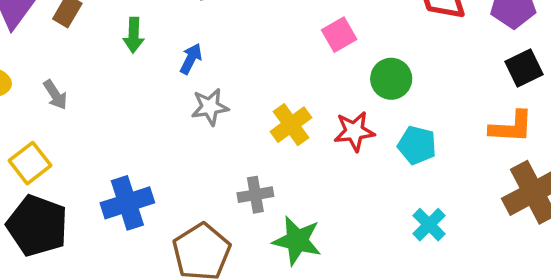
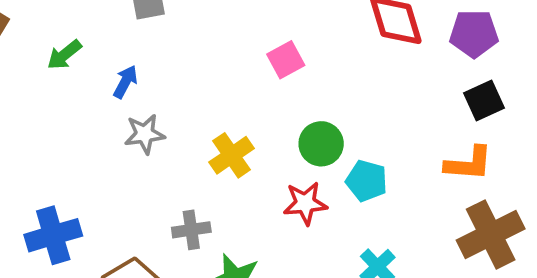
green arrow: (134, 35) -> (64, 55), turned 48
green circle: (391, 79) -> (321, 144), moved
red star: (354, 131) -> (305, 203), moved

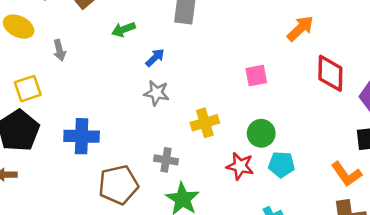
orange L-shape: (469, 164) -> (346, 174), turned 32
cyan pentagon: (367, 181) -> (281, 164), turned -30

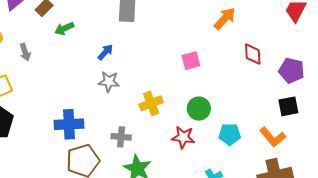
green arrow: (123, 29) -> (64, 28), moved
red diamond: (330, 73) -> (253, 54), size x0.7
blue cross: (82, 136) -> (69, 124), moved
cyan pentagon: (281, 164) -> (230, 134), moved

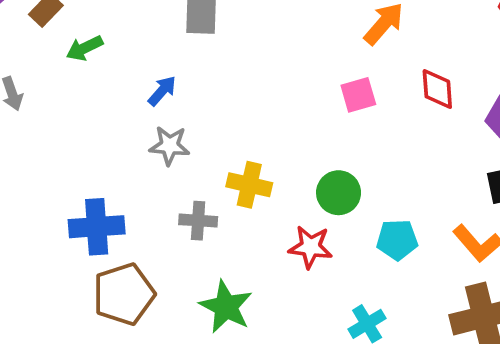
pink square: (191, 61) -> (358, 95), moved
yellow cross: (151, 103) -> (249, 185), turned 35
gray cross: (121, 137) -> (198, 221), moved

